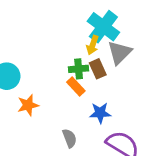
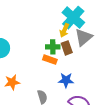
orange rectangle: (76, 87) -> (50, 60), turned -32
orange star: (28, 105) -> (12, 82), moved

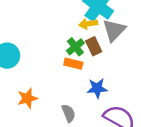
yellow arrow: (64, 30) -> (88, 24), turned 64
green cross: (53, 47) -> (75, 47), turned -32

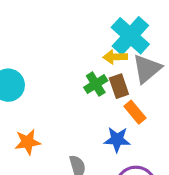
orange rectangle: (73, 64) -> (135, 112), moved, turned 30

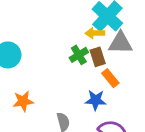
gray triangle: (147, 69) -> (120, 43), turned 40

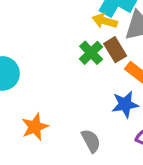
yellow arrow: (95, 33) -> (105, 21), turned 30

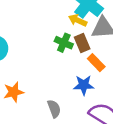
green cross: (91, 53) -> (64, 43), turned -30

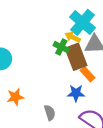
green cross: (64, 43) -> (61, 47), moved
brown rectangle: (82, 43) -> (76, 57), size x1.6

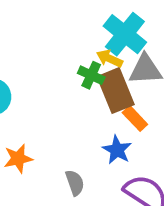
blue star: (76, 93) -> (117, 150), turned 30

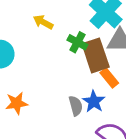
yellow arrow: (109, 59) -> (43, 22), moved
gray semicircle: (75, 183) -> (76, 106), moved

